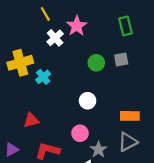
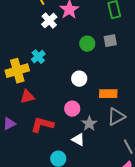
yellow cross: (20, 63) -> (17, 71), moved
orange rectangle: (130, 116) -> (108, 94), moved

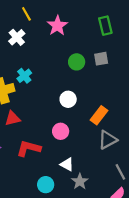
white cross: (49, 21) -> (17, 37), moved
orange rectangle: (108, 94) -> (99, 115), turned -54
gray star: (89, 124) -> (80, 181), moved

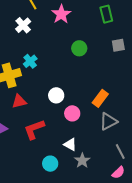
gray square: (101, 59) -> (118, 45), moved
white circle: (68, 99) -> (56, 95), moved
pink circle: (61, 131) -> (72, 113), moved
red L-shape: (29, 148) -> (34, 129), turned -35

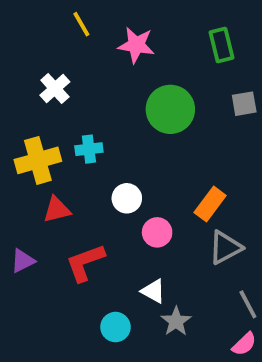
pink star: (61, 14) -> (136, 45), turned -30
white cross: (23, 25) -> (55, 89), moved
green circle: (79, 48) -> (170, 109), size x1.6
cyan cross: (30, 61) -> (89, 149), moved, turned 32

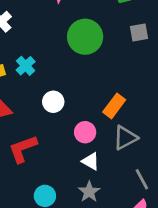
cyan cross: (89, 149) -> (26, 66), turned -36
pink circle: (157, 232) -> (85, 132), moved
white triangle: (153, 291) -> (91, 161), moved

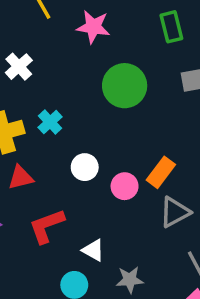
pink circle: (85, 132) -> (125, 186), moved
white triangle: (91, 161) -> (93, 250), moved
gray star: (89, 192) -> (130, 280), turned 30

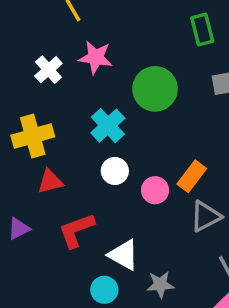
pink star: (93, 27) -> (96, 57), moved
cyan cross: (50, 122) -> (108, 126), moved, size x1.4
white triangle: (93, 250) -> (124, 255), size x1.4

